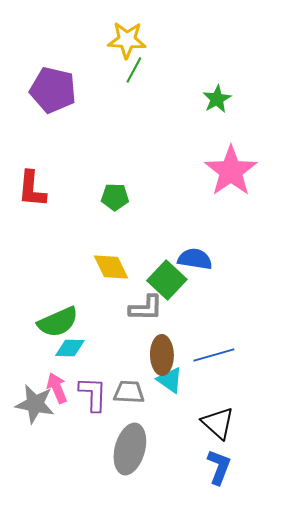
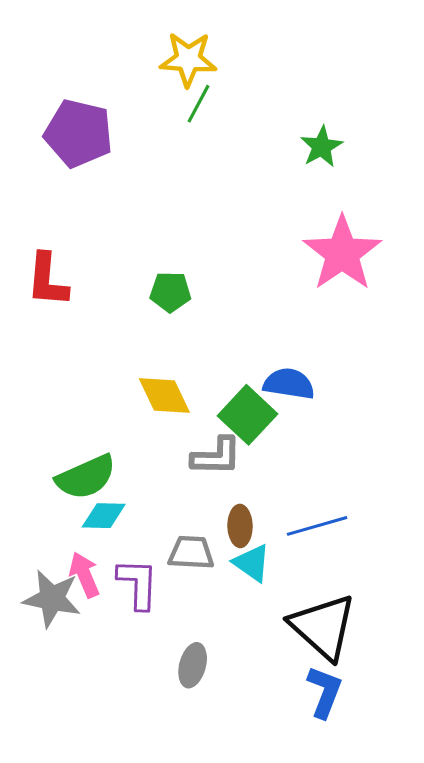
brown ellipse: (162, 355) -> (240, 526), size x0.7
gray trapezoid: (129, 392) -> (191, 553), moved
black triangle: (218, 423) -> (323, 627), size x1.4
gray ellipse: (130, 449) -> (193, 665), size x0.6

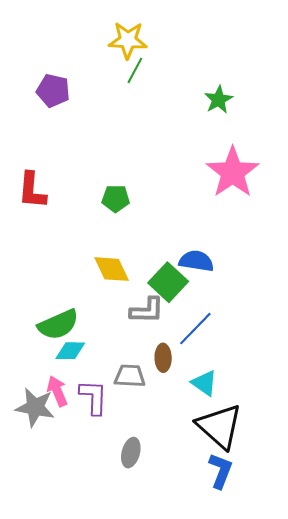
purple pentagon: (79, 133) -> (53, 91), size x0.7
blue line: (317, 526) -> (195, 329), moved, turned -30
cyan triangle: (252, 563) -> (204, 383), moved

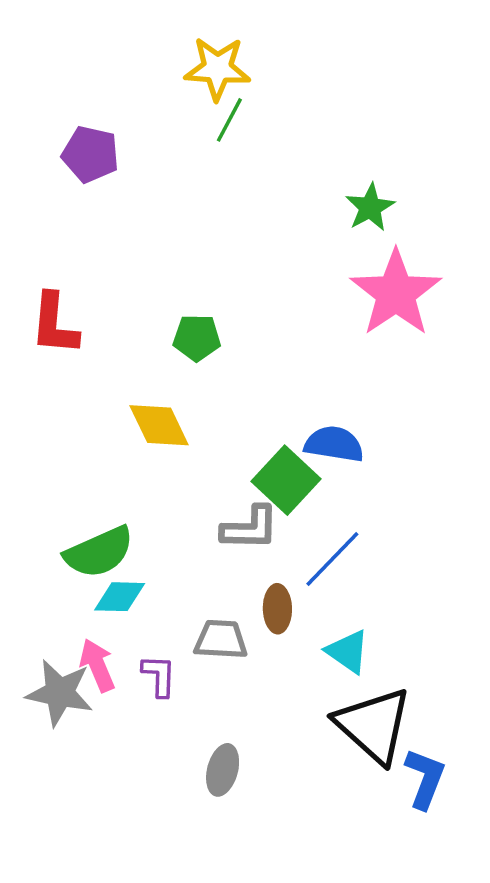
green star: (219, 100) -> (370, 207), moved
yellow diamond: (112, 269) -> (159, 425), moved
purple L-shape: (94, 397) -> (159, 676), size x0.7
blue L-shape: (221, 471) -> (425, 778), moved

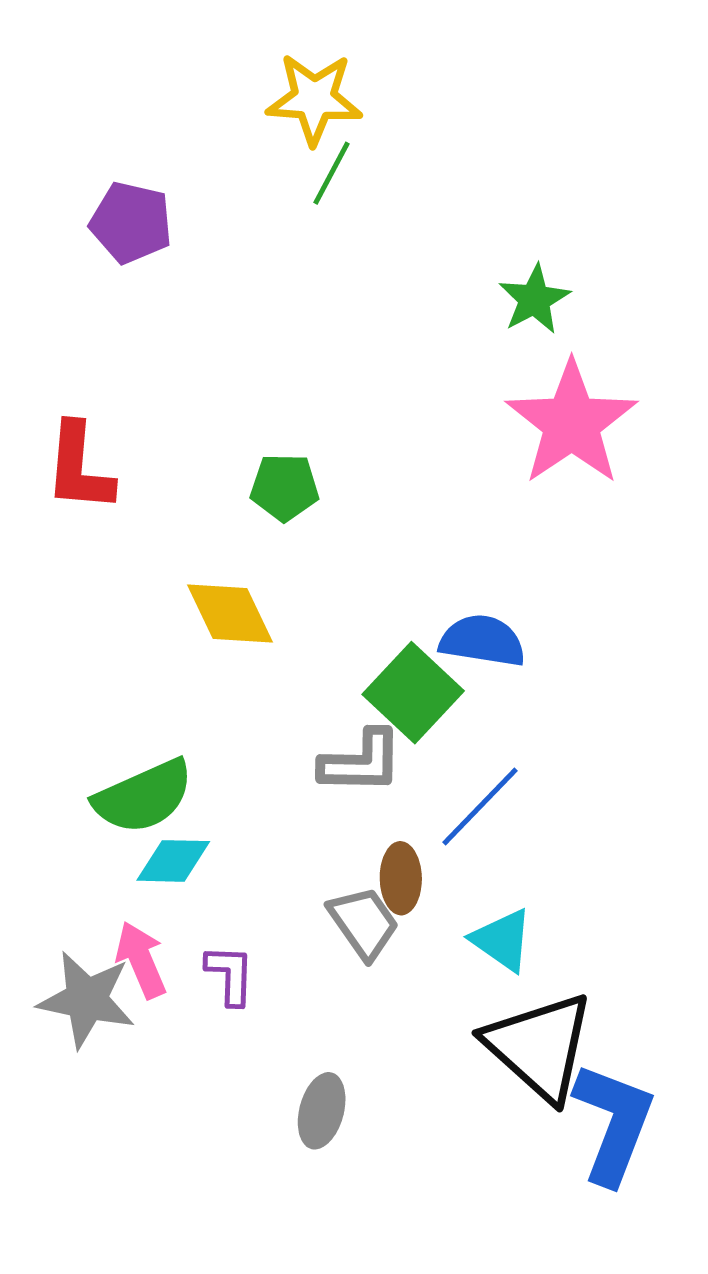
gray trapezoid: (221, 640) -> (364, 923), moved, turned 52
blue L-shape: (425, 778) -> (614, 1123), size x1.4

